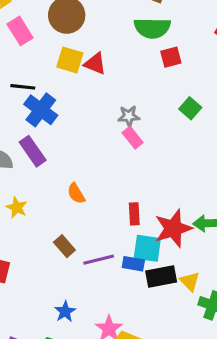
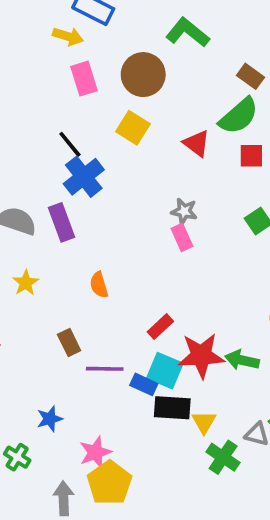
green semicircle: (152, 28) -> (239, 116), turned -57
red triangle: (95, 64) -> (197, 143), moved
black line: (23, 87) -> (70, 144), turned 30
red rectangle: (134, 214) -> (160, 327), turned 35

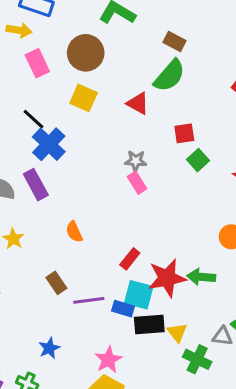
red square: (251, 156) -> (184, 133), moved
pink star: (95, 452) -> (108, 360), moved

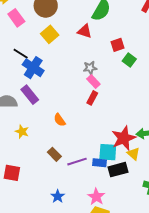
yellow square: (84, 98) -> (50, 34), turned 36
red rectangle: (130, 259) -> (92, 98), moved
yellow triangle: (177, 333) -> (133, 154), moved

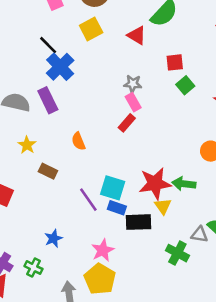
cyan square: (108, 152) -> (113, 188), moved
brown rectangle: (54, 154) -> (48, 171), moved, turned -32
purple line: (77, 162) -> (88, 200), turned 60

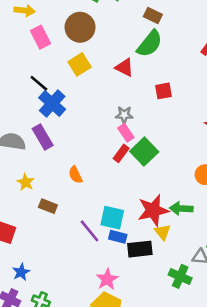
green square: (185, 85) -> (144, 152), moved, size x1.5
blue star: (53, 238) -> (21, 272), moved

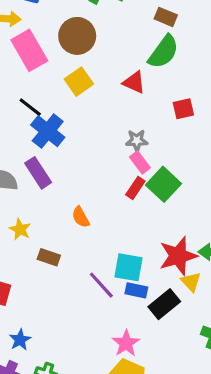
pink rectangle: (41, 37) -> (29, 50), size x1.4
black rectangle: (140, 249) -> (164, 304), turned -30

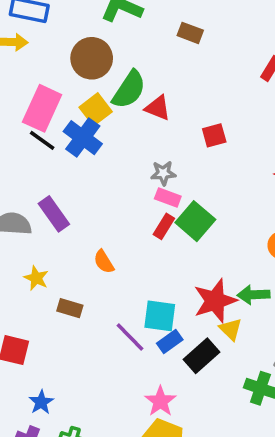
pink rectangle: (29, 50) -> (42, 108), moved, turned 57
green semicircle: (163, 52) -> (129, 90), moved
blue cross: (48, 131) -> (83, 138), moved
pink rectangle: (140, 162) -> (168, 197), turned -30
blue rectangle: (136, 290) -> (170, 341), turned -45

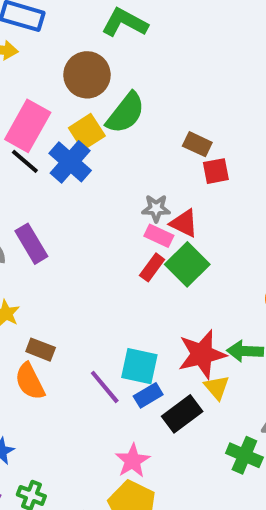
brown rectangle: (190, 33) -> (197, 144), moved
red triangle: (158, 108) -> (184, 223), moved
orange semicircle: (104, 262) -> (30, 381), moved, size x1.4

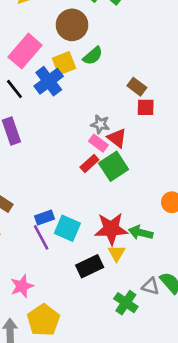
green semicircle: (126, 113) -> (93, 56), size x0.7
black line: (25, 161) -> (14, 89), moved
blue rectangle: (148, 395) -> (45, 217), moved
pink star: (133, 461) -> (22, 286), moved

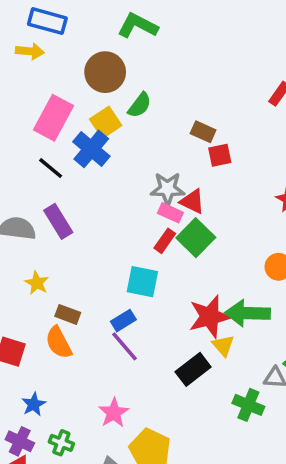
gray star: (100, 124) -> (168, 189), size x1.4
cyan square: (67, 228) -> (142, 282), moved
green arrow: (141, 233) -> (248, 313), size x1.4

